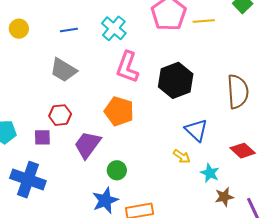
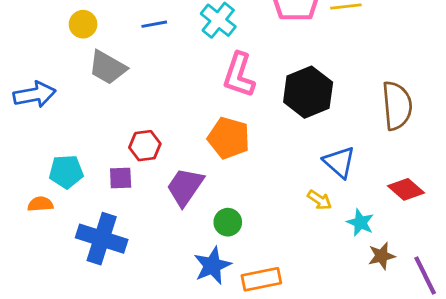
gray trapezoid: (63, 70) -> (108, 67), moved

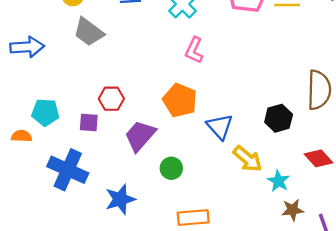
pink L-shape: (239, 75) -> (194, 50), size x0.7
black hexagon: (308, 92) -> (279, 118), moved, size x0.7
blue triangle: (339, 162) -> (220, 127), moved
yellow arrow: (320, 200) -> (248, 159), size x1.5
blue star: (212, 266) -> (120, 199), moved

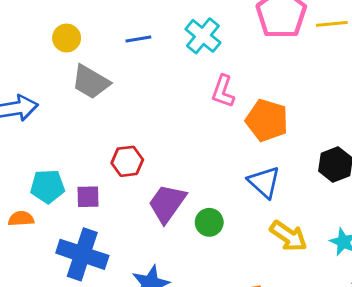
orange pentagon: (180, 100) -> (267, 120), moved
purple square: (89, 123) -> (88, 197), moved
yellow arrow: (248, 159) -> (289, 236), moved
green circle: (171, 168) -> (209, 222), moved

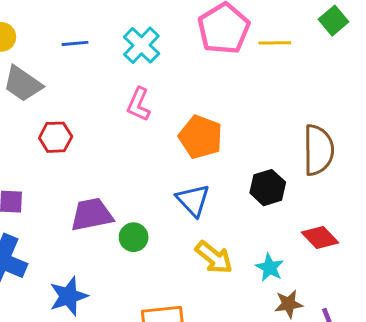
pink L-shape: (223, 91) -> (139, 104), moved
red hexagon: (127, 161) -> (56, 137), moved
purple trapezoid: (167, 203) -> (92, 214), turned 39

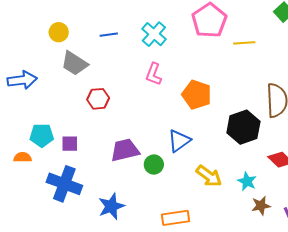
yellow line: (275, 43) -> (244, 43), moved
black hexagon: (268, 188) -> (243, 127), size x1.4
blue triangle: (193, 200) -> (179, 141), moved, turned 40

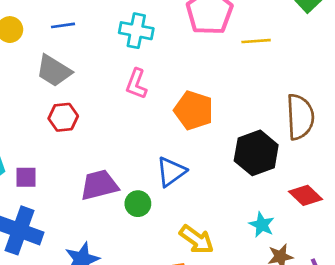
cyan cross: (154, 34) -> (136, 31), turned -30
blue line: (109, 35) -> (63, 25), moved
gray trapezoid: (74, 63) -> (54, 71), moved
yellow arrow: (209, 176) -> (196, 239), moved

